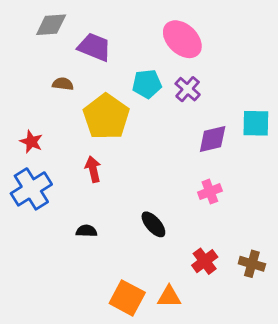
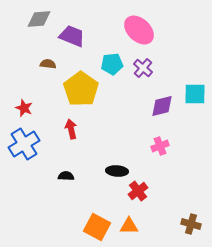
black ellipse: (153, 224) -> (117, 171), turned -45
red cross: (205, 261) -> (138, 191), moved
brown cross: (252, 264) -> (191, 224), moved

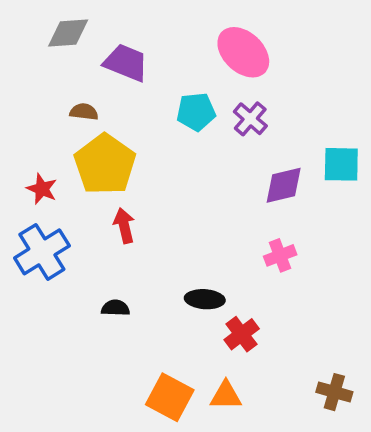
yellow pentagon: (81, 89) -> (105, 164), moved

